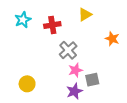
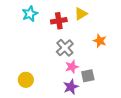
cyan star: (23, 20) -> (30, 14), moved
red cross: (52, 25) -> (59, 21), moved
orange star: (112, 39) -> (100, 41), moved

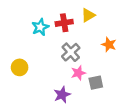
cyan star: (30, 14) -> (40, 27), moved
yellow circle: (26, 80) -> (20, 67), moved
purple star: (71, 87) -> (62, 95), moved

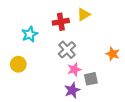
cyan star: (40, 27) -> (30, 34), moved
orange star: (109, 45) -> (113, 54), moved
purple star: (62, 95) -> (72, 90), moved

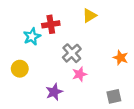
red cross: (61, 22) -> (51, 24), moved
gray square: (91, 79) -> (114, 96), moved
purple star: (72, 90) -> (54, 92), moved

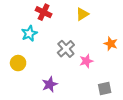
red cross: (51, 24) -> (44, 12), moved, turned 35
orange star: (121, 58) -> (111, 44), moved
pink star: (80, 74) -> (86, 61), moved

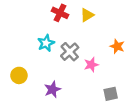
red cross: (44, 12) -> (60, 13), moved
cyan star: (29, 33) -> (46, 43), moved
yellow circle: (18, 63) -> (19, 75), moved

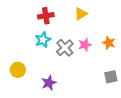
red cross: (60, 13) -> (46, 16), moved, turned -35
pink star: (91, 65) -> (85, 45), moved
gray square: (111, 94) -> (111, 77), moved

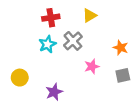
pink star: (85, 45) -> (92, 66), moved
gray cross: (65, 48) -> (73, 41), moved
gray square: (111, 77) -> (123, 75), moved

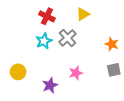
red cross: (51, 18) -> (47, 16), turned 35
pink star: (92, 66) -> (76, 73), moved

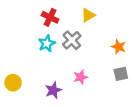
yellow circle: (18, 72) -> (13, 83), moved

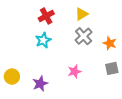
red cross: (50, 17) -> (46, 16), turned 35
gray cross: (72, 40) -> (84, 36), moved
purple star: (53, 90) -> (40, 84), moved

